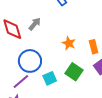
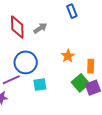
green square: (74, 72) -> (80, 83), moved

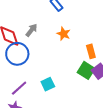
orange star: (68, 56) -> (64, 34), moved
blue circle: (26, 62) -> (17, 54), moved

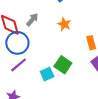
green square: (86, 70) -> (63, 65), moved
purple line: (19, 88) -> (19, 65), moved

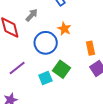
gray arrow: (32, 20) -> (32, 15), moved
blue circle: (17, 43) -> (46, 43), moved

